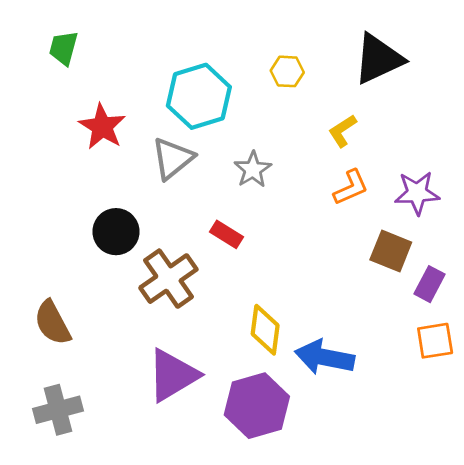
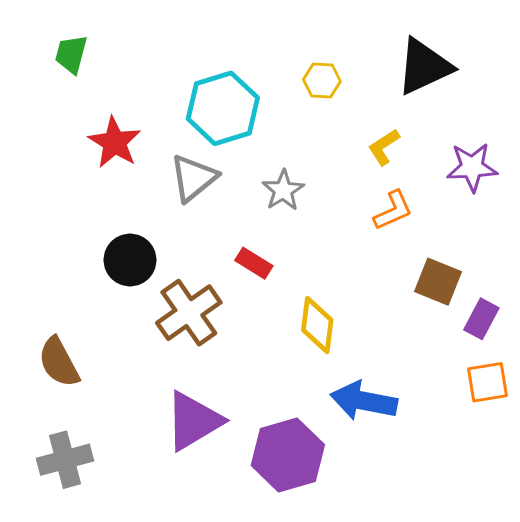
purple star: (417, 193) -> (472, 167), moved
yellow diamond: (265, 330) -> (317, 325), moved

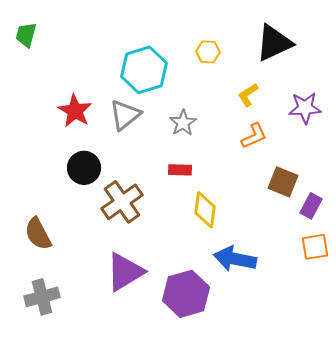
green trapezoid: (71, 54) -> (26, 35), moved
red star: (115, 142) -> (75, 111), moved
red rectangle: (254, 263) -> (180, 170), moved, turned -30

